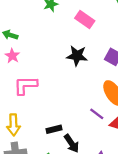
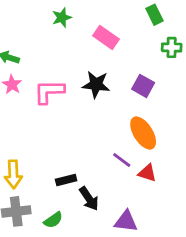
pink L-shape: (25, 85) -> (49, 92), moved

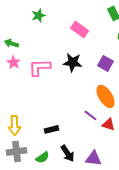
green star: (62, 18) -> (39, 15), moved
black arrow: (89, 199) -> (68, 153), moved

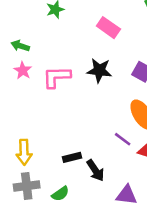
black arrow: (68, 153) -> (95, 170), moved

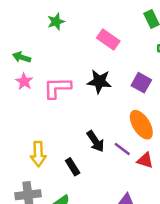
yellow arrow: (24, 152) -> (38, 154), moved
black rectangle: (72, 157) -> (73, 167), turned 72
black arrow: (95, 170) -> (95, 141), moved

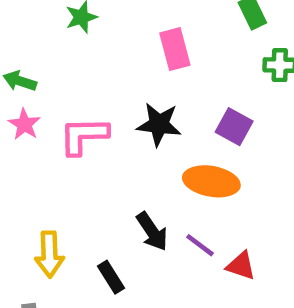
pink rectangle: (108, 39) -> (175, 49), turned 40
orange ellipse: (141, 125) -> (211, 181), moved, turned -48

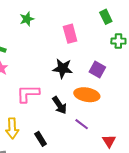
pink L-shape: (84, 136) -> (28, 94), moved
black arrow: (152, 232) -> (60, 105), moved
red triangle: (241, 266) -> (109, 141), moved, turned 40

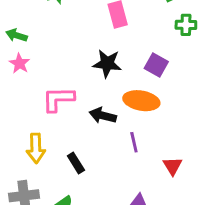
black arrow: (60, 105) -> (103, 116), turned 138
purple line: (82, 124) -> (134, 142), turned 40

